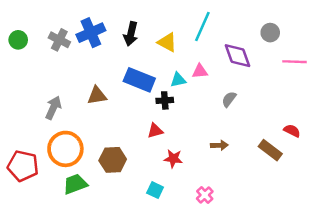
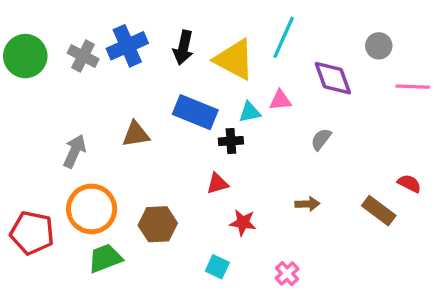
green circle: (18, 40) -> (25, 56), size x1.6
yellow triangle: (167, 42) -> (234, 59), size x1.5

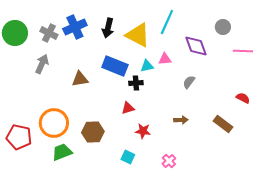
gray arrow: (75, 151) -> (42, 64), moved
red semicircle: (409, 183) -> (243, 98), moved

